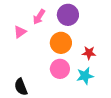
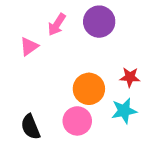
orange circle: (61, 43) -> (89, 89), moved
pink circle: (60, 69) -> (77, 121), moved

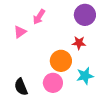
purple circle: (99, 22) -> (85, 15), moved
red star: (130, 77) -> (79, 43), moved

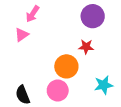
pink arrow: (39, 17) -> (33, 14), moved
cyan star: (85, 76) -> (104, 85), moved

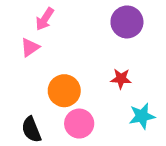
red star: (86, 47) -> (121, 79), moved
orange circle: (66, 66) -> (64, 91), moved

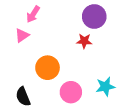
red star: (121, 79) -> (84, 41), moved
pink circle: (79, 124) -> (71, 92), moved

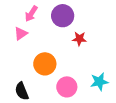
purple circle: (94, 17) -> (63, 16), moved

